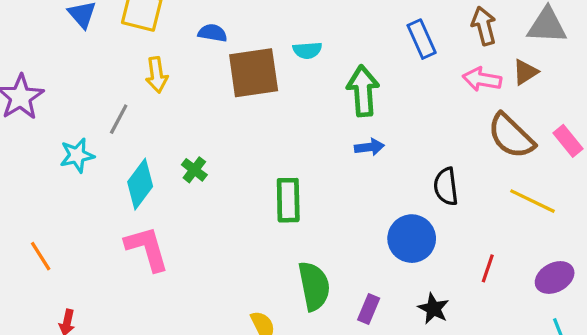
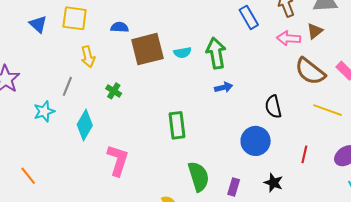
cyan semicircle: (307, 50) -> (182, 53), moved
green cross: (194, 170) -> (114, 91), moved
pink L-shape: (147, 249) -> (118, 160), moved, turned 40

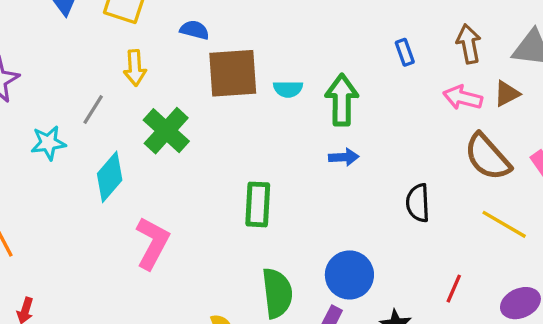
blue rectangle: (249, 17) -> (405, 52), size x0.7
green cross: (114, 91) -> (166, 131), size x1.8
blue circle: (256, 141) -> (349, 275), moved

